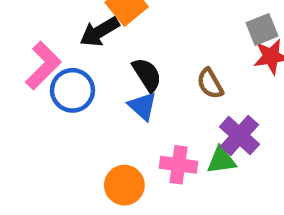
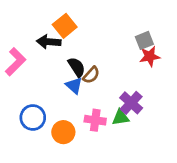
black arrow: (100, 32) -> (49, 42), turned 35
brown semicircle: (210, 84) -> (91, 75), moved, turned -108
blue circle: (72, 90) -> (33, 118), moved

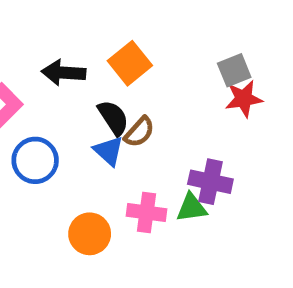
orange square: (65, 26) -> (130, 63), moved
purple cross: (131, 103) -> (210, 182), turned -30
blue circle: (33, 118) -> (35, 160), moved

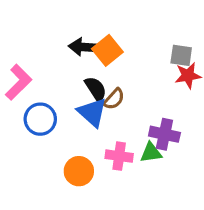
gray square: (234, 70) -> (181, 55), turned 30
black arrow: (64, 73) -> (84, 47), moved
blue triangle: (109, 151) -> (92, 112), size x1.4

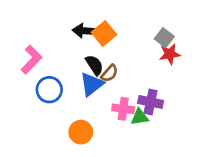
gray square: (181, 55) -> (164, 38), turned 30
blue triangle: (92, 112) -> (92, 84), turned 40
pink cross: (119, 156) -> (123, 109), moved

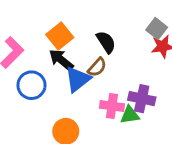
black arrow: (85, 31) -> (61, 60), moved, turned 35
orange square: (104, 34) -> (60, 36), moved
black semicircle: (94, 65) -> (106, 42), moved

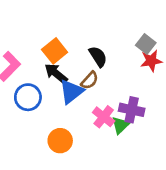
pink cross: (112, 106) -> (104, 117), turned 30
green triangle: (130, 115) -> (120, 125), turned -36

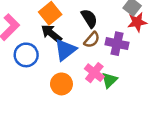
brown semicircle: (90, 80) -> (92, 40), moved
purple cross: (132, 110) -> (117, 44), moved
orange circle: (60, 141) -> (61, 84), moved

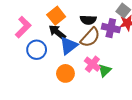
black semicircle: (89, 18) -> (88, 20), turned 126
brown semicircle: (92, 40) -> (90, 37), size x1.5
purple cross: (117, 44) -> (111, 28), moved

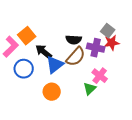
orange square: (56, 16) -> (27, 36), moved
pink cross: (92, 64) -> (100, 76), moved

